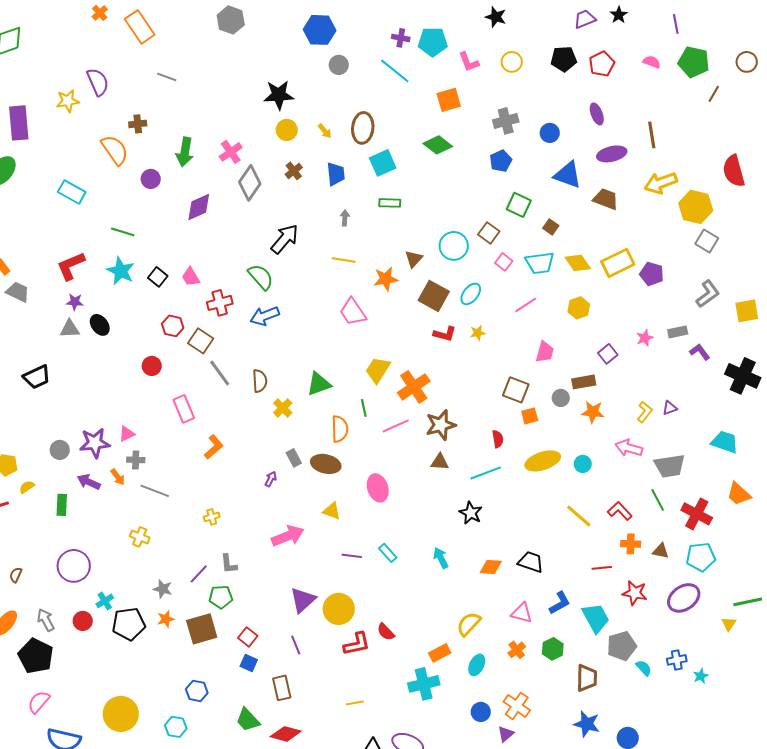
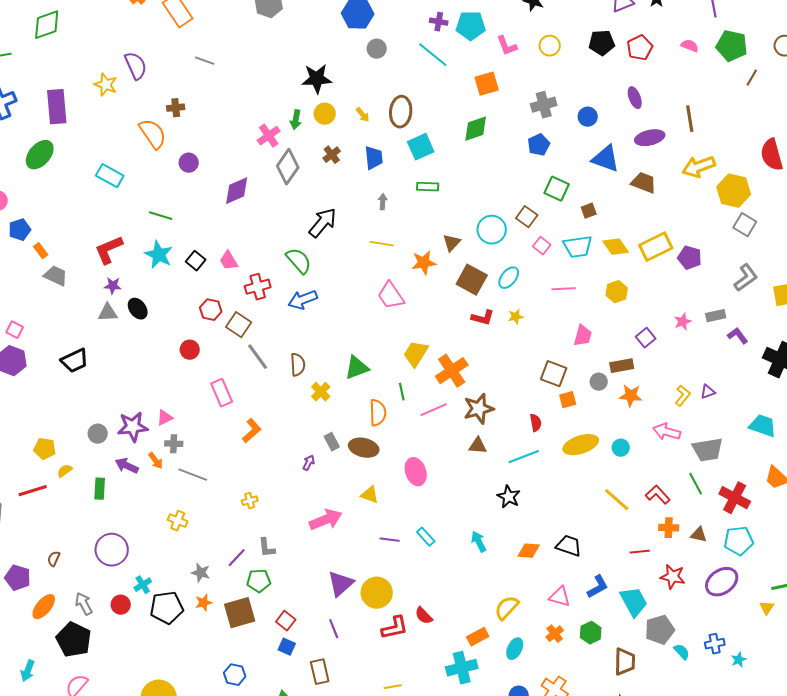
yellow star: (68, 101) -> (106, 85), turned 30
green diamond: (438, 145) -> (476, 129), turned -56
green arrow: (185, 152) -> (296, 120), moved, size x0.7
brown square: (551, 227) -> (589, 211), turned 35
pink line: (526, 305) -> (564, 289), turned 30

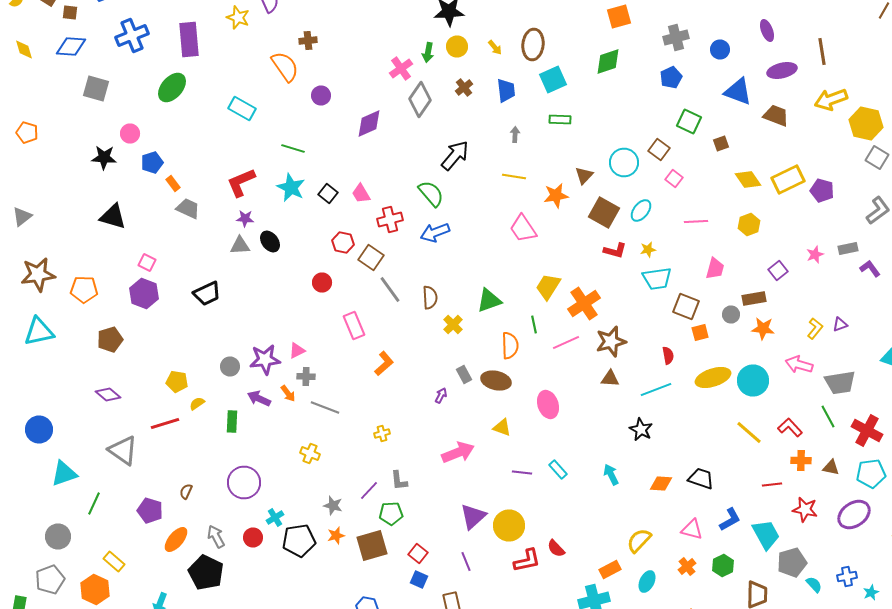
cyan trapezoid: (578, 247) -> (657, 278), moved
cyan circle: (621, 448) -> (753, 380), size x1.8

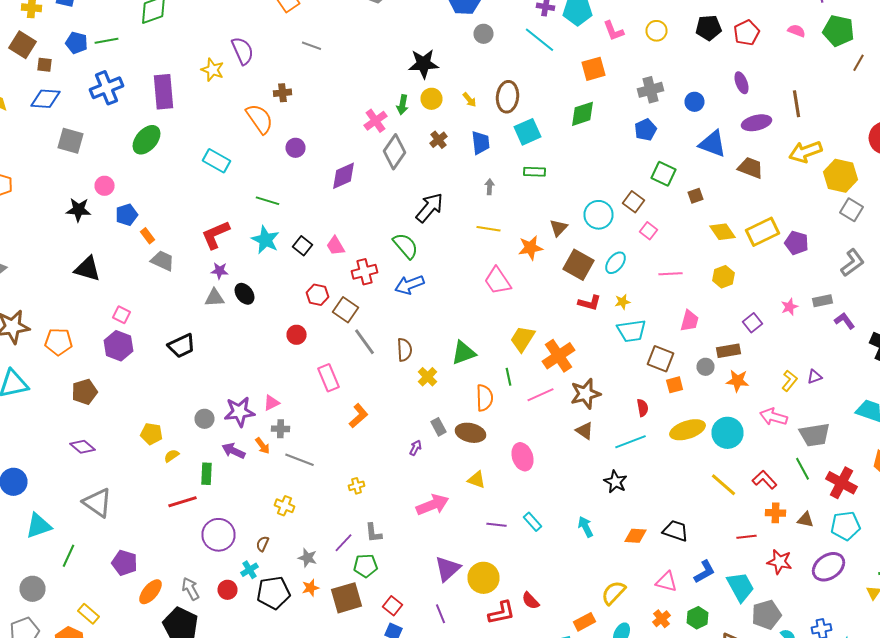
brown triangle: (610, 378) -> (584, 431), turned 30
red line: (165, 424) -> (182, 502), moved
brown semicircle: (186, 492) -> (262, 544), moved

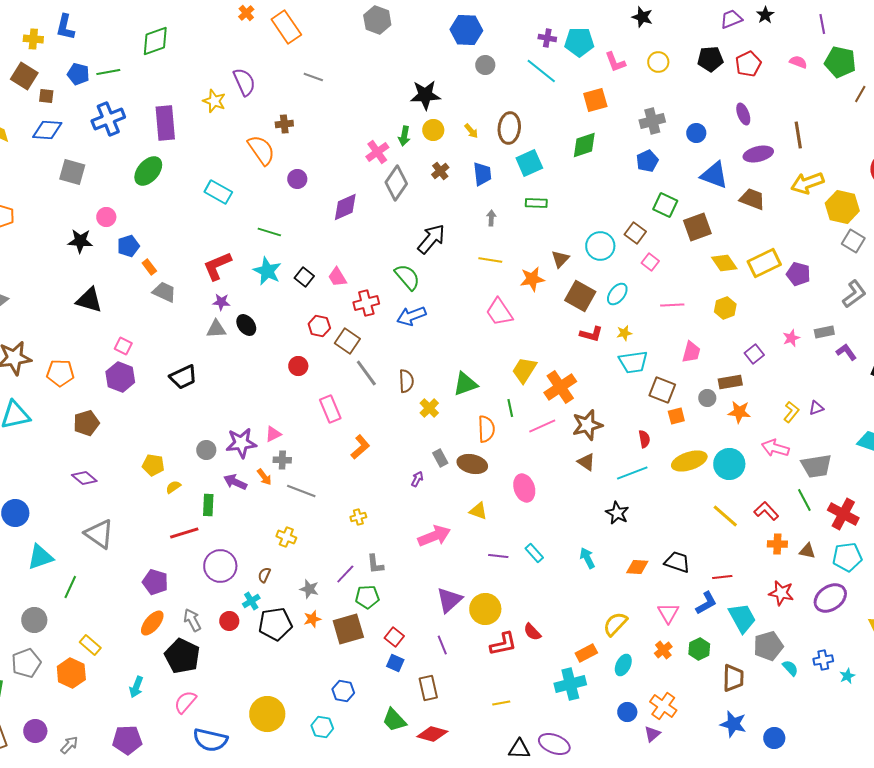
brown square: (696, 196) -> (697, 227), size x1.8
red line: (746, 537) -> (722, 577), moved
purple pentagon: (124, 563) -> (155, 582), moved
pink triangle: (666, 582) -> (668, 613), turned 45

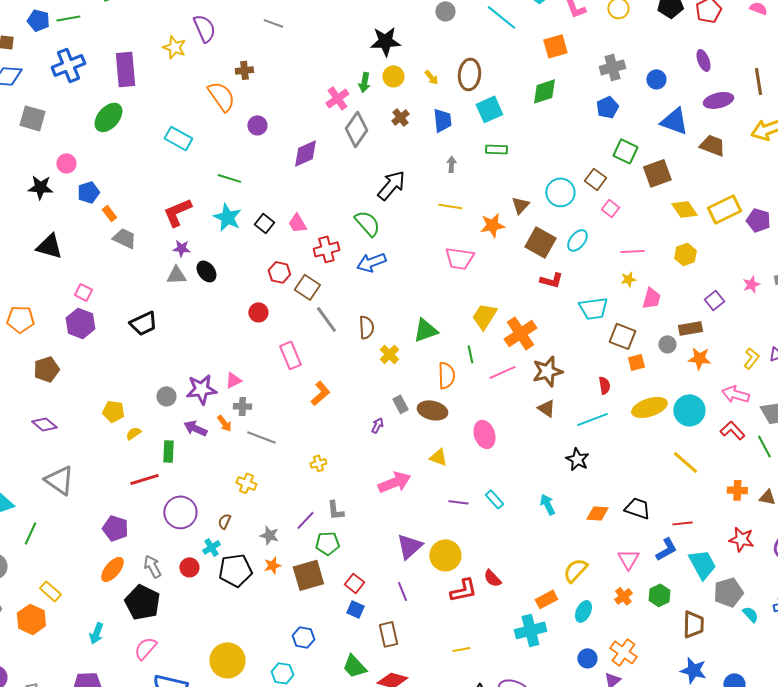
pink trapezoid: (499, 312) -> (459, 258), turned -48
yellow star: (624, 333) -> (628, 279), moved
red L-shape: (766, 511) -> (732, 430), moved

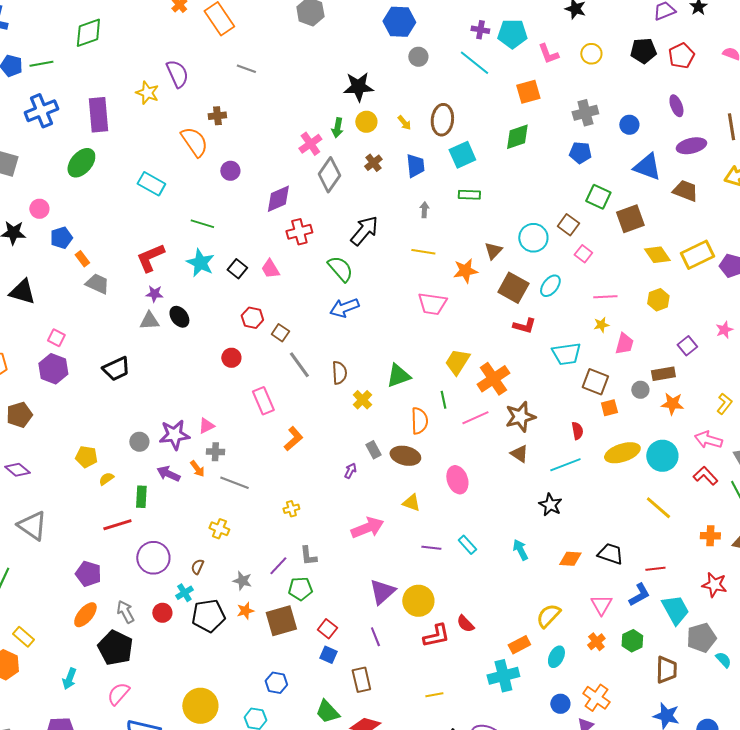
blue pentagon: (607, 107) -> (580, 153), turned 30
red cross: (326, 249) -> (299, 232), moved
brown square: (307, 287) -> (280, 333), size x0.7

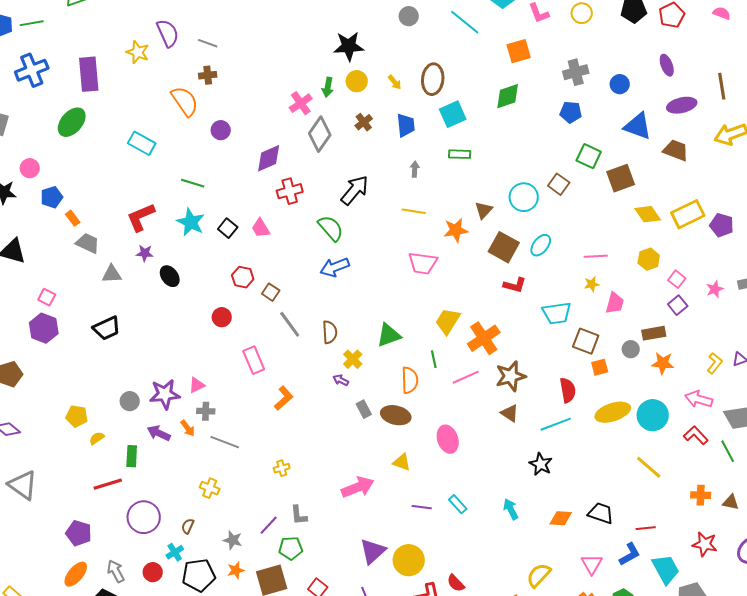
gray line: (246, 69) -> (208, 43), moved
pink square: (583, 254) -> (677, 279), moved
gray triangle: (149, 321) -> (112, 274), moved
red semicircle: (577, 431) -> (568, 390), size x1.4
purple arrow: (350, 471) -> (341, 380), moved, turned -91

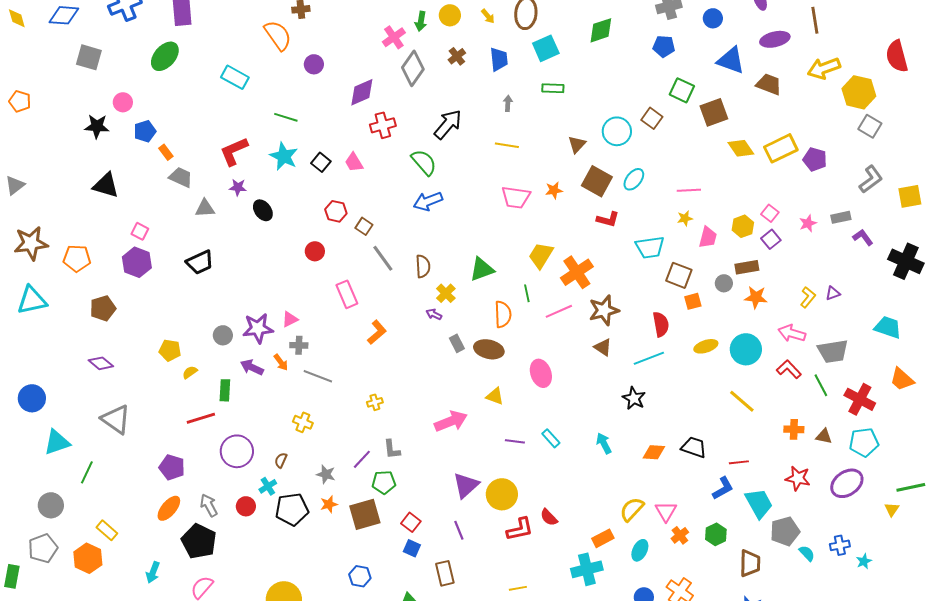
orange star: (456, 230) -> (554, 190), moved, size x0.7
yellow hexagon: (649, 259) -> (743, 226), moved
yellow ellipse: (613, 412) -> (706, 346), size x0.7
pink triangle: (592, 564) -> (666, 511), moved

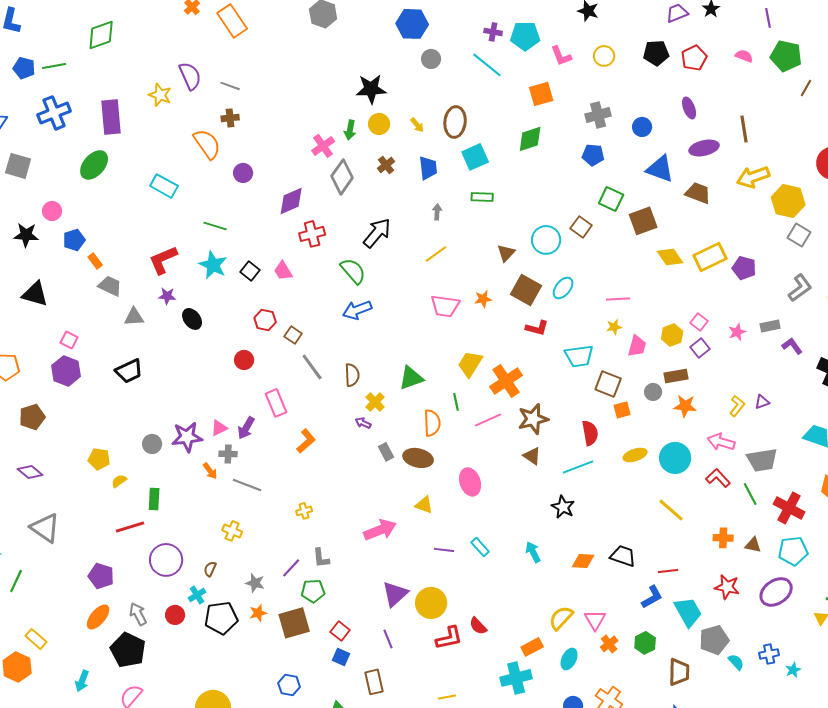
yellow line: (507, 145) -> (436, 254), turned -45
purple arrow: (252, 367) -> (246, 428), moved, turned -85

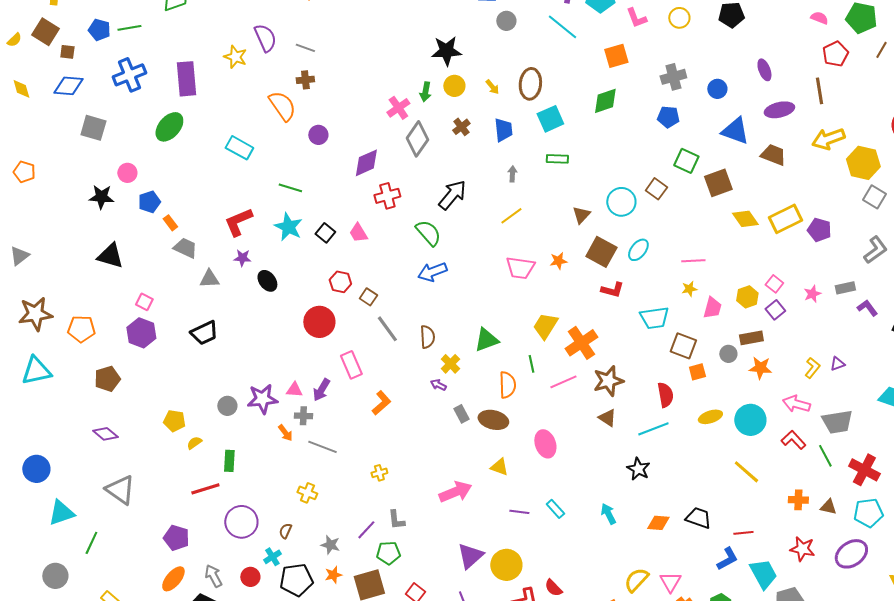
red pentagon: (694, 58) -> (835, 54), moved
red circle: (244, 360) -> (319, 322), size x1.6
pink triangle: (219, 428) -> (294, 390), turned 30

